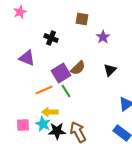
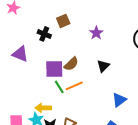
brown square: (82, 19) -> (63, 21), moved, turned -32
purple square: (61, 73) -> (54, 69), turned 30
orange line: (44, 90) -> (74, 86), moved

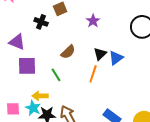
purple square: (54, 69) -> (27, 66), moved
orange line: (74, 86) -> (93, 74), moved, turned -48
blue triangle: (119, 100) -> (116, 58), moved

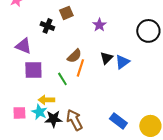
orange line: (93, 74) -> (80, 68), moved

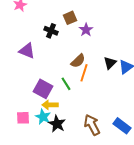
purple star: (99, 25) -> (86, 30), moved
purple square: (33, 70) -> (43, 89), moved, turned 30
black star: (53, 119) -> (57, 124), turned 30
brown arrow: (74, 120) -> (92, 125), moved

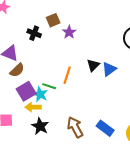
brown semicircle: (78, 61) -> (17, 70), moved
green line: (66, 84) -> (49, 86), turned -40
purple square: (43, 89) -> (26, 91), turned 30
cyan star: (43, 117) -> (40, 94), moved

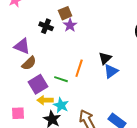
purple star: (69, 32) -> (70, 25), moved
blue triangle: (109, 69) -> (111, 71), moved
cyan star: (40, 94) -> (61, 105), moved

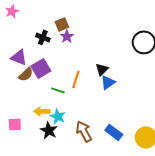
purple square: (38, 84) -> (41, 68), moved

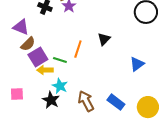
purple square: (41, 68) -> (38, 57), moved
blue triangle: (108, 82) -> (137, 64), moved
yellow arrow: (42, 111) -> (45, 70), moved

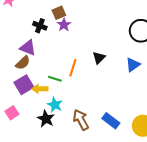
purple triangle: (21, 27) -> (28, 48), moved
purple square: (38, 57) -> (24, 85), moved
blue triangle: (137, 64) -> (133, 65), moved
pink square: (17, 94) -> (12, 113), turned -32

